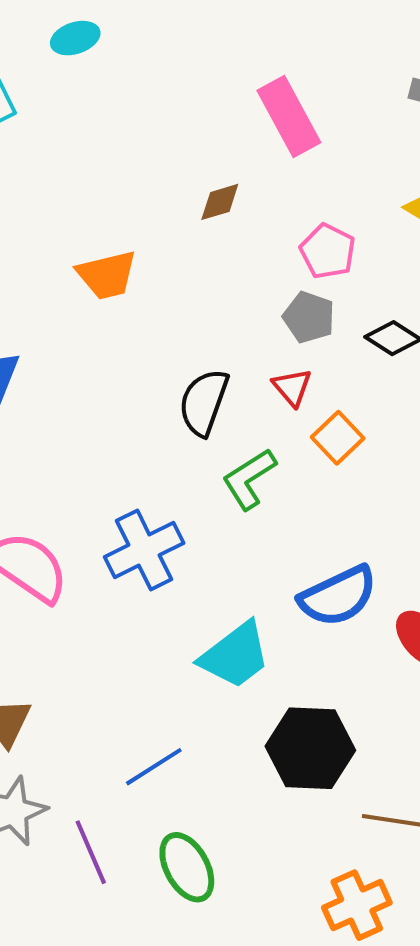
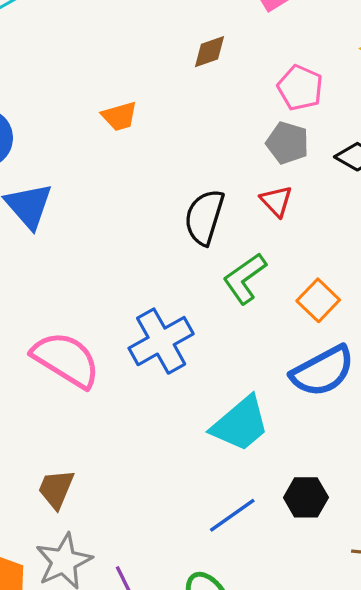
orange trapezoid: (107, 275) -> (119, 116), size x0.7
orange square: (338, 438) -> (318, 300), moved
black hexagon: (310, 748) -> (306, 497), size x0.6
blue line: (154, 767) -> (232, 515), moved

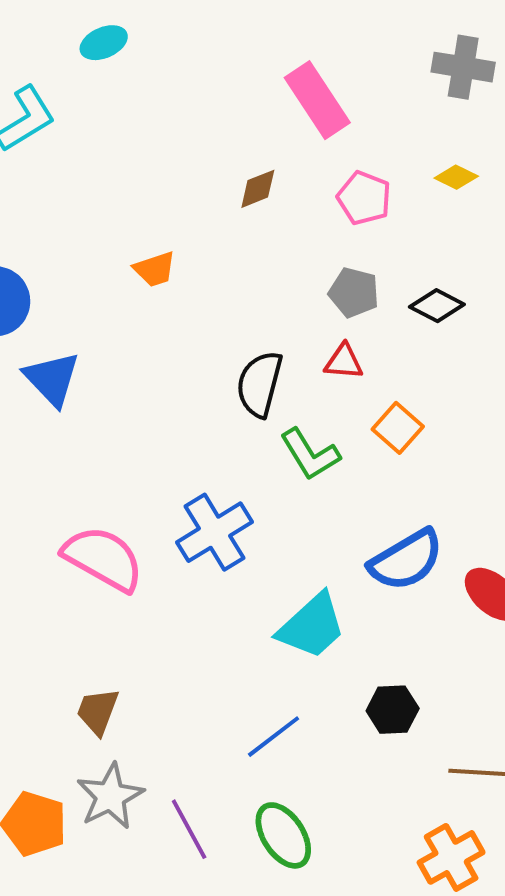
pink pentagon: (300, 88) -> (364, 198), moved
red triangle: (276, 201) -> (344, 362), turned -40
green L-shape: (245, 278) -> (310, 454), turned -84
orange square: (318, 300) -> (398, 428), moved
blue line: (232, 515) -> (274, 737), moved

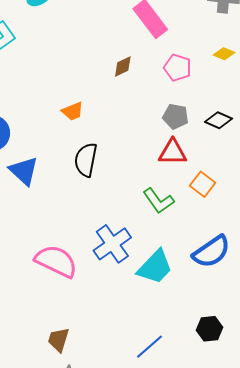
red triangle: (344, 362) -> (173, 152), size x1.4
black semicircle: (260, 384) -> (86, 160), moved
cyan trapezoid: (312, 626) -> (155, 267), moved

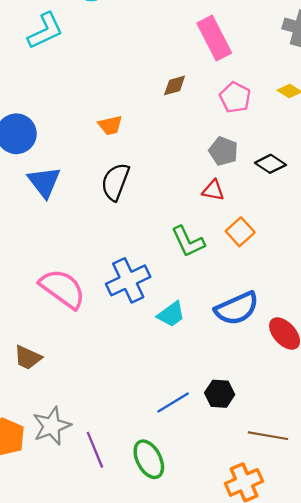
red triangle: (173, 152) -> (213, 190), size x0.7
cyan trapezoid: (155, 267) -> (171, 314), size x0.7
brown trapezoid: (59, 340) -> (28, 358), moved, turned -92
blue line: (149, 347) -> (173, 402), moved

